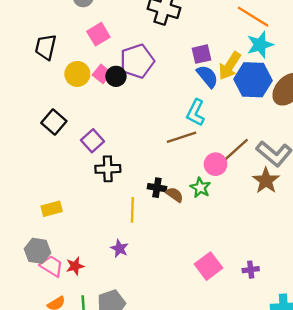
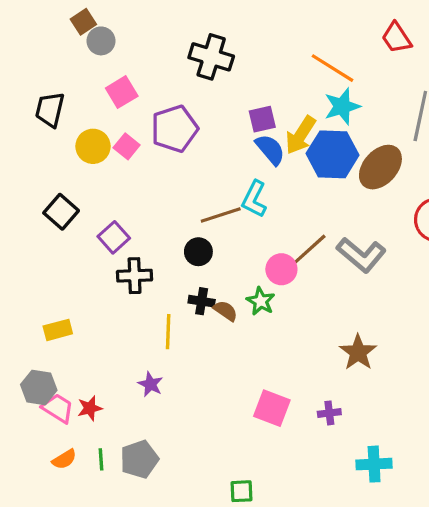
black circle: (116, 76) -> (198, 252), moved
brown line: (182, 137) -> (221, 215), moved
brown star: (266, 181) -> (358, 352), moved
pink square: (209, 266) -> (272, 408), turned -32

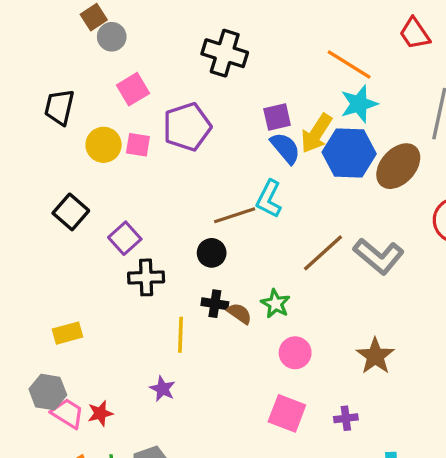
pink square: (127, 146) -> (138, 145), turned -30
pink circle: (281, 269) -> (295, 353), moved

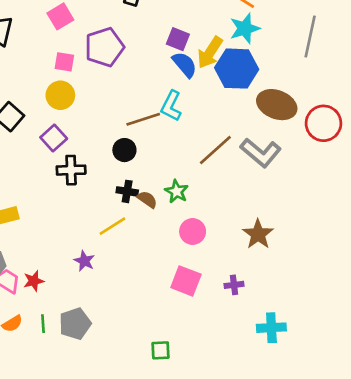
purple square: (277, 117) -> (178, 39), turned 35
yellow circle: (104, 145) -> (60, 95), moved
brown ellipse: (398, 166) -> (277, 105), moved, turned 69
yellow line: (180, 335) -> (112, 226), moved, turned 56

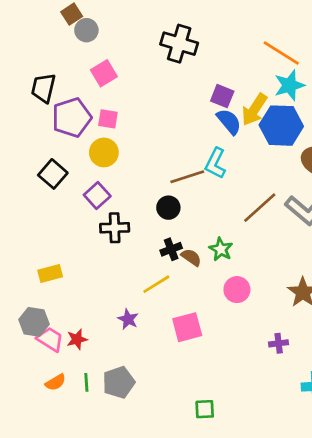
purple pentagon: (104, 47) -> (72, 118), moved
black cross: (127, 191) -> (171, 249), turned -30
pink square: (186, 281) -> (187, 327), moved, turned -36

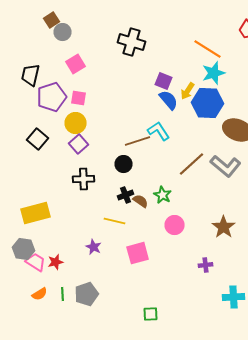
yellow arrow: (254, 109) -> (188, 91), size x0.7
cyan L-shape: (215, 163) -> (158, 131), turned 120
purple square: (97, 195) -> (78, 144), moved
yellow rectangle: (50, 273) -> (36, 213), size x1.6
yellow line: (156, 284) -> (114, 221), turned 45

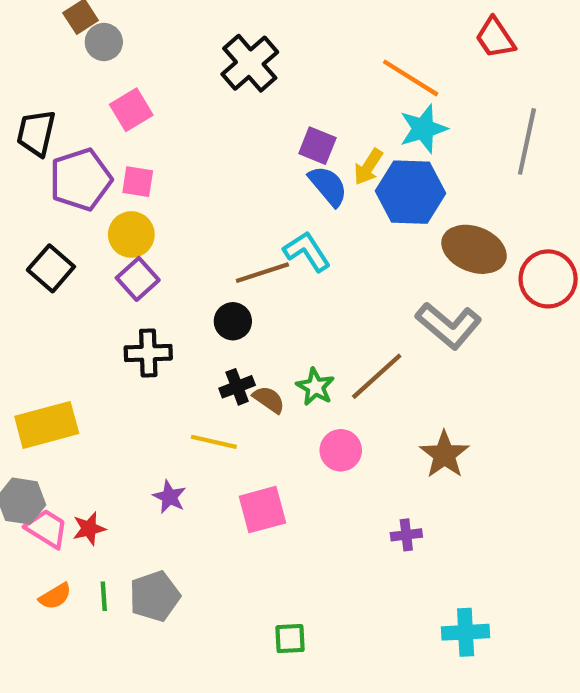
black cross: (132, 42) -> (250, 63), turned 32
brown line: (192, 164) -> (377, 376), moved
cyan cross: (234, 297) -> (466, 632), moved

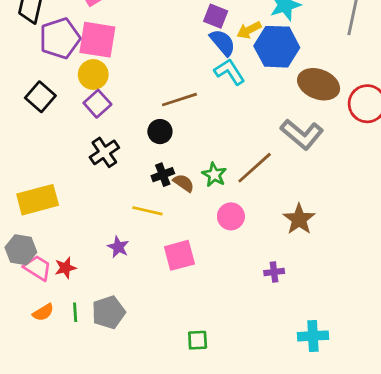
yellow arrow: (368, 167) -> (249, 30), turned 30
pink square: (138, 182) -> (97, 40), size x1.8
cyan L-shape: (307, 251) -> (230, 72), moved
black cross: (148, 353) -> (104, 152), turned -32

